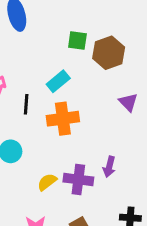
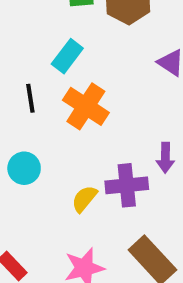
orange cross: (63, 119) -> (86, 106), turned -36

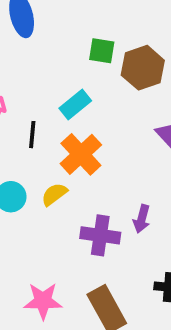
yellow semicircle: (84, 199) -> (54, 194), moved

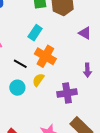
black line: (32, 135) -> (20, 64), moved, turned -48
purple arrow: (142, 219) -> (87, 70), moved

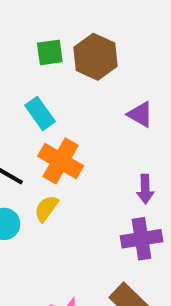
cyan rectangle: (35, 33) -> (40, 113), turned -70
purple cross: (67, 93) -> (142, 239), moved

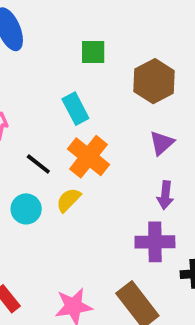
brown hexagon: (96, 57) -> (154, 81), moved
purple triangle: (140, 114) -> (162, 143), moved, turned 40

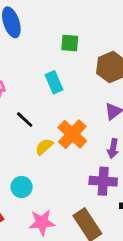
orange cross: (88, 157) -> (72, 134), moved
cyan circle: (26, 209) -> (22, 187), moved

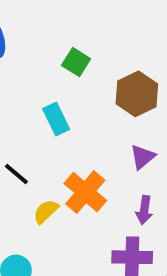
green square: (70, 43) -> (76, 62), turned 30

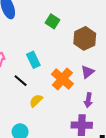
cyan rectangle: (56, 119) -> (33, 60), moved
orange cross: (85, 192) -> (62, 79), moved

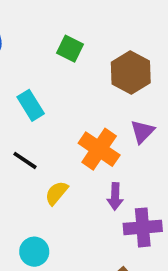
cyan rectangle: (33, 60) -> (31, 105), moved
purple arrow: (88, 100) -> (115, 196), moved

